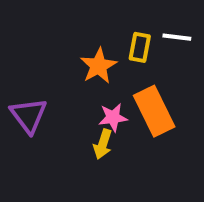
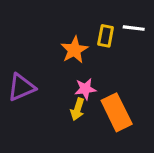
orange rectangle: (154, 111) -> (117, 112), moved
purple triangle: (29, 115) -> (21, 87), turned 44

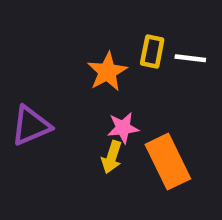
white line: (134, 28) -> (190, 58), moved

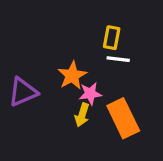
white line: (190, 58) -> (118, 59), moved
orange star: (107, 72) -> (72, 75), moved

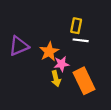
purple triangle: (23, 92) -> (19, 46), moved
yellow arrow: (82, 115) -> (56, 79), turned -32

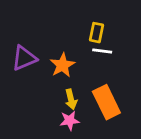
pink star: (61, 64) -> (70, 121), moved

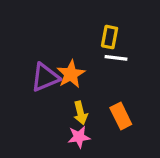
purple triangle: (24, 58) -> (45, 77), moved
orange rectangle: (106, 102) -> (121, 116), size x0.7

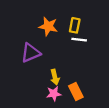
orange star: (71, 74) -> (48, 26), moved, turned -30
orange rectangle: (121, 116) -> (76, 91), moved

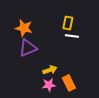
orange star: (48, 26) -> (24, 28), moved
yellow arrow: (55, 77) -> (50, 70), turned -96

